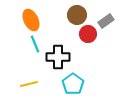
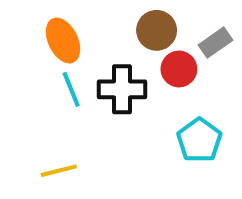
black cross: (58, 57) -> (122, 89), moved
cyan pentagon: (73, 84) -> (199, 140), moved

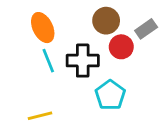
cyan pentagon: (199, 140) -> (110, 95), moved

